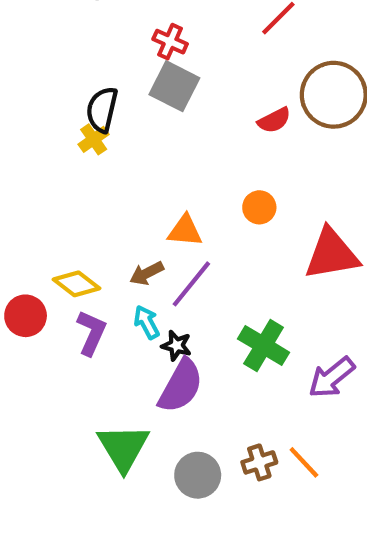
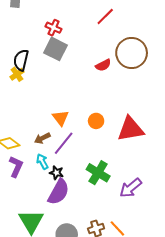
orange circle: (259, 207) -> (96, 121), moved
orange triangle: (185, 231) -> (61, 118), turned 48

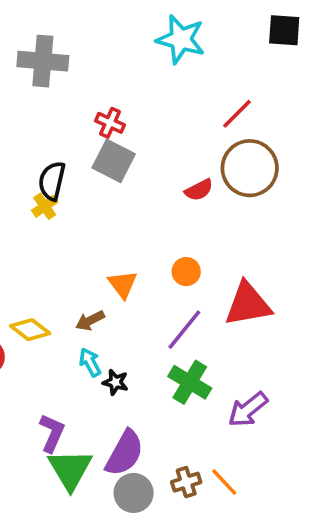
red line: (105, 16) -> (237, 114), moved
orange circle: (96, 121) -> (186, 272), moved
purple line: (64, 143) -> (184, 330), moved
purple L-shape: (16, 167) -> (52, 433), moved
purple semicircle: (59, 192) -> (124, 453), moved

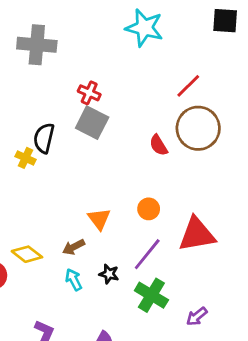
red semicircle: (199, 190) -> (159, 145), turned 85
yellow cross: (45, 206) -> (26, 158), moved, turned -30
black star: (115, 382) -> (109, 274), moved
purple arrow: (248, 409) -> (197, 316), size x0.7

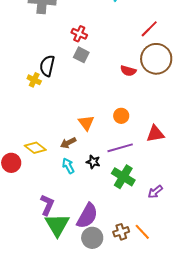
gray square: (92, 123) -> (81, 55), size x0.7
red semicircle: (159, 145) -> (128, 71), turned -42
red triangle: (197, 234) -> (155, 134), size x0.7
purple line: (147, 254) -> (120, 148), turned 35

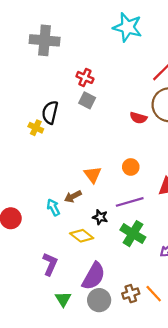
yellow diamond: (35, 148) -> (82, 236), moved
cyan arrow: (68, 166) -> (53, 207), moved
green triangle: (57, 225) -> (63, 299), moved, size x0.6

